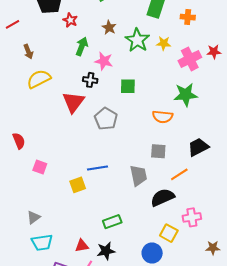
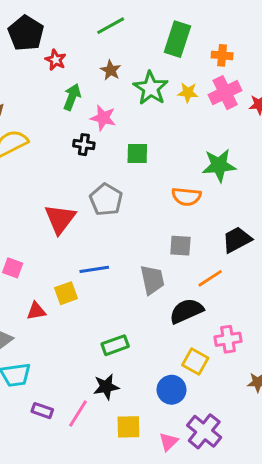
pink cross: (190, 59) -> (225, 93), moved
red triangle: (73, 102) -> (60, 219), moved
red triangle: (82, 246) -> (36, 311), moved

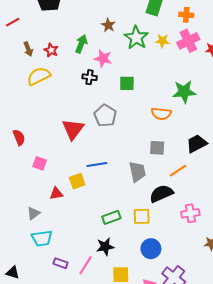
red star: (56, 60) -> (51, 50), moved
yellow square: (195, 361) -> (142, 216), moved, turned -30

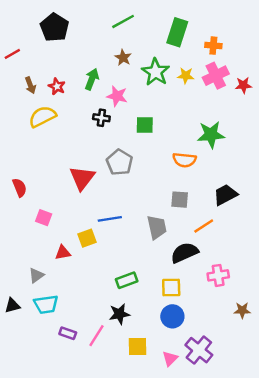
yellow square: (142, 216) -> (171, 287), moved
black triangle: (13, 273) -> (12, 306), moved, turned -32

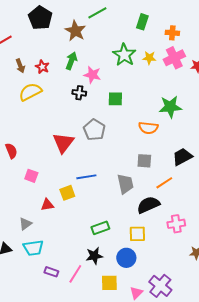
green rectangle: (177, 32) -> (142, 22), size x0.7
brown star: (123, 58) -> (75, 31), moved, size x1.5
blue circle: (172, 316) -> (126, 258), moved

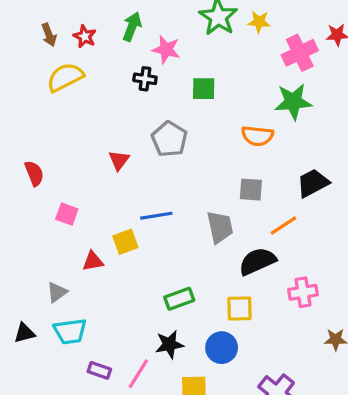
pink cross: (174, 58) -> (300, 53), moved
red triangle: (63, 143) -> (119, 160), size x0.6

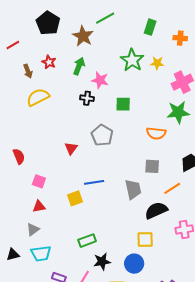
red star: (85, 36) -> (49, 62), moved
red triangle: (93, 261) -> (39, 206), moved
green rectangle: (179, 299) -> (87, 241), moved

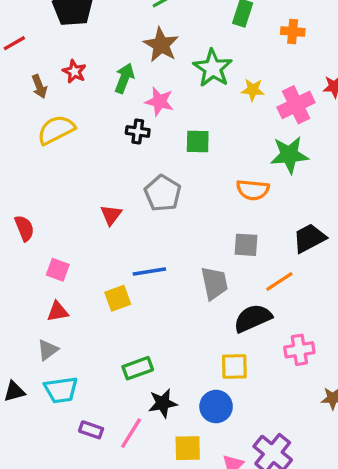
brown star: (83, 36) -> (161, 45), moved
yellow star: (157, 63) -> (253, 90), moved

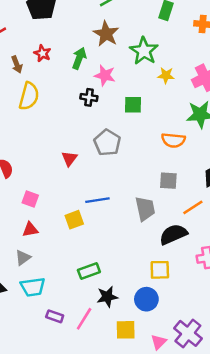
yellow star: (253, 90) -> (166, 75), moved
yellow semicircle: (56, 130) -> (29, 96), turned 132

